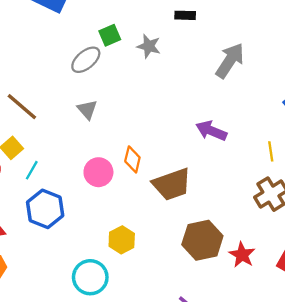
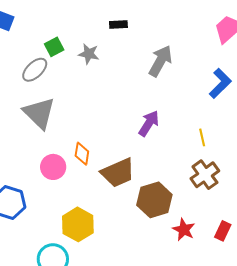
gray triangle: (87, 110) -> (39, 113), size x1.8
purple arrow: (211, 131) -> (149, 123), turned 104
yellow hexagon: (122, 240) -> (78, 224), size x1.4
brown hexagon: (202, 240) -> (154, 200), moved

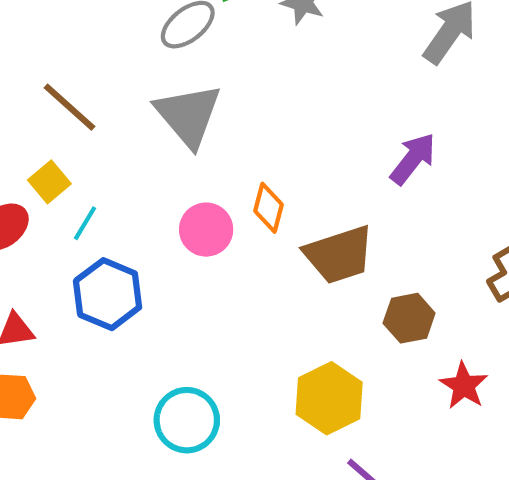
brown hexagon: (154, 200) -> (409, 318), size x0.7
yellow hexagon: (78, 224) -> (329, 398), moved

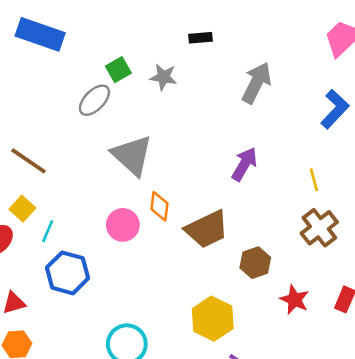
gray triangle: (188, 115) -> (132, 155), moved

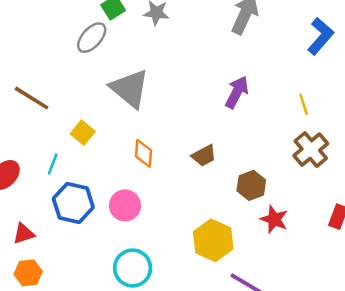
orange diamond: (159, 206) -> (144, 153), moved
yellow square: (22, 209) -> (83, 133), moved
pink circle: (123, 225) -> (125, 205), moved
brown trapezoid: (207, 229) -> (204, 156), size x0.6
red star: (295, 300) -> (274, 219), moved

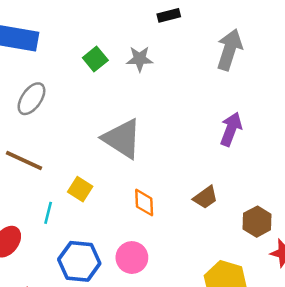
gray ellipse: (92, 38) -> (31, 99), moved
cyan line: (53, 164) -> (48, 213), moved

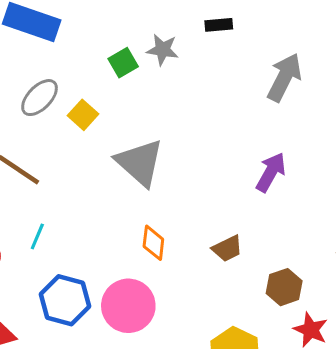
gray star: (140, 59) -> (163, 50), moved
yellow square: (80, 189) -> (83, 115), moved
pink circle: (132, 258) -> (128, 306), size x1.4

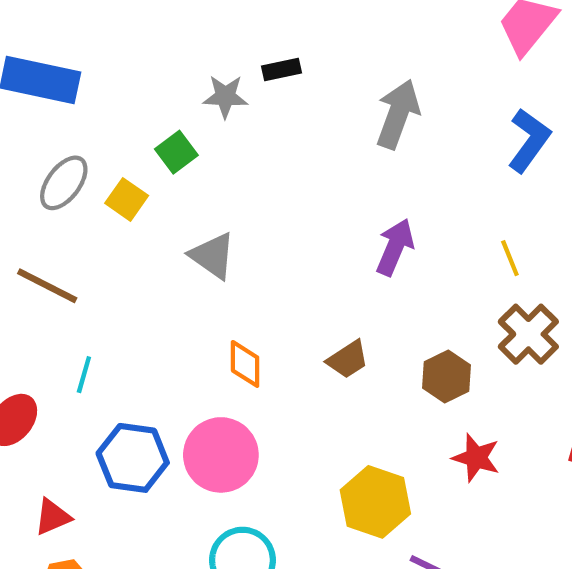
black rectangle: (219, 25) -> (281, 69), moved
green square: (123, 63) -> (176, 152), moved
gray triangle: (140, 163) -> (213, 256), size x0.7
brown hexagon: (284, 287) -> (446, 377), moved

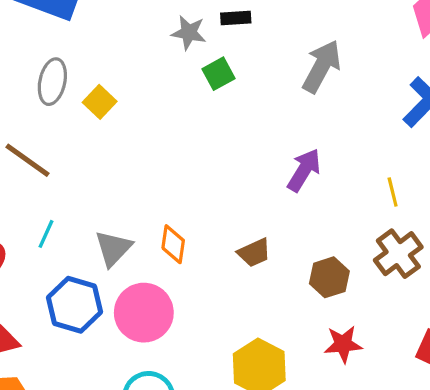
green square: (176, 152) -> (218, 74), moved
gray ellipse: (64, 183) -> (52, 82), turned -33
gray triangle: (213, 256) -> (113, 248), moved, turned 30
red star: (476, 458) -> (343, 344), turned -30

